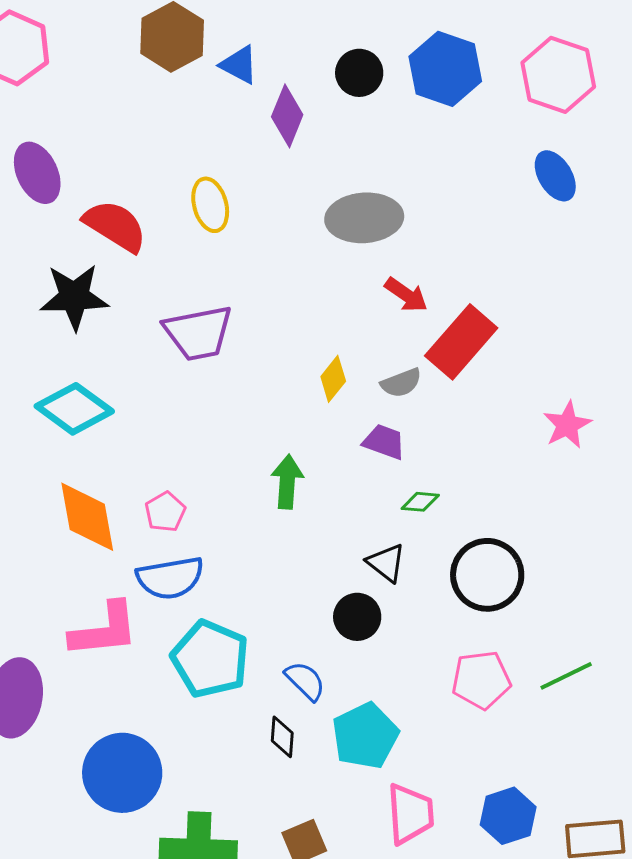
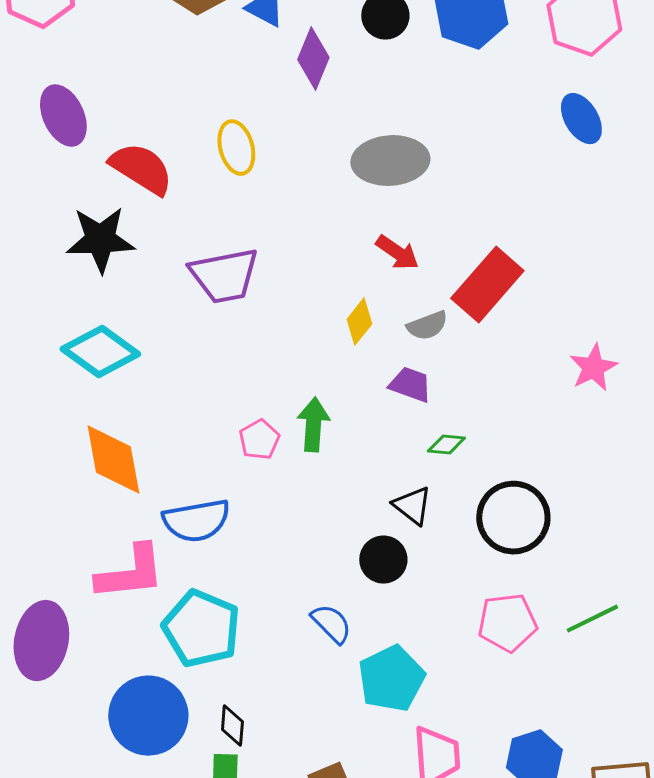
red arrow: (406, 295) -> (397, 253), moved
pink pentagon: (165, 512) -> (259, 440), moved
cyan pentagon: (210, 659) -> (201, 629), moved
black diamond: (282, 737) -> (232, 726), moved

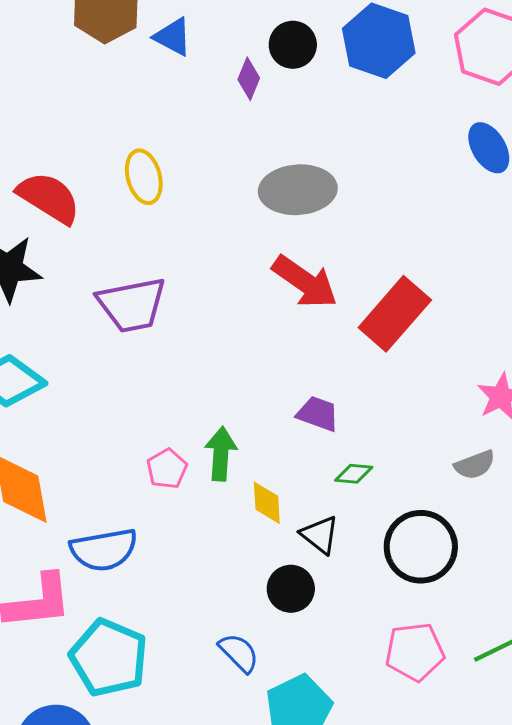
purple diamond: (313, 59) -> (249, 79), moved, size x0.7
red arrow: (397, 253) -> (305, 282), size x1.5
yellow diamond: (359, 322) -> (267, 503), moved, turned -42
gray semicircle: (427, 326) -> (475, 465), moved

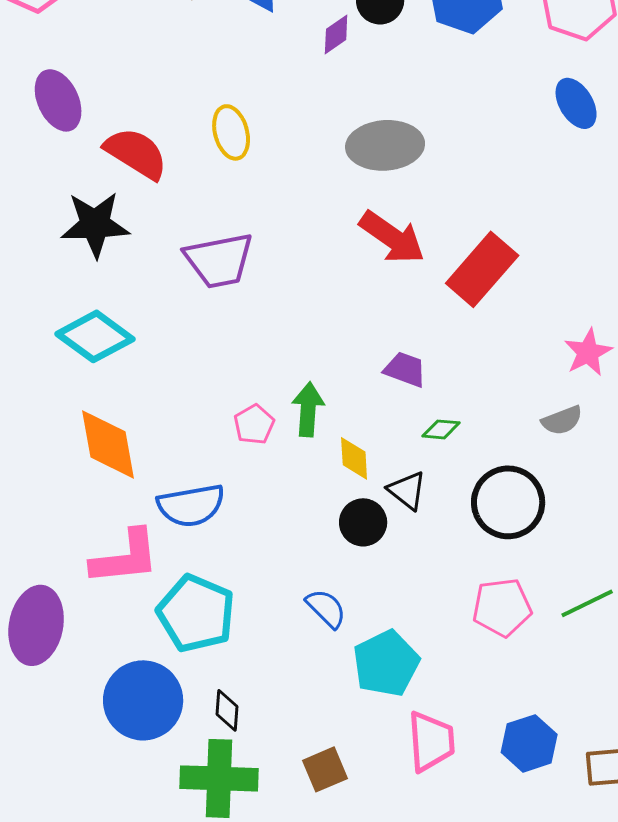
purple diamond: (249, 79) -> (336, 34), turned 33
black circle: (291, 589) -> (363, 522), moved

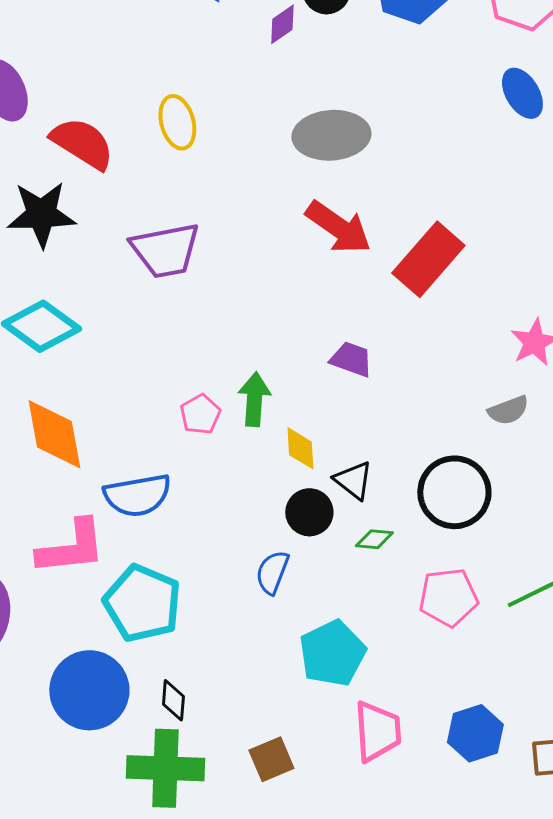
green diamond: (441, 429) -> (374, 539), moved
blue semicircle: (326, 608) -> (272, 572), moved, turned -114

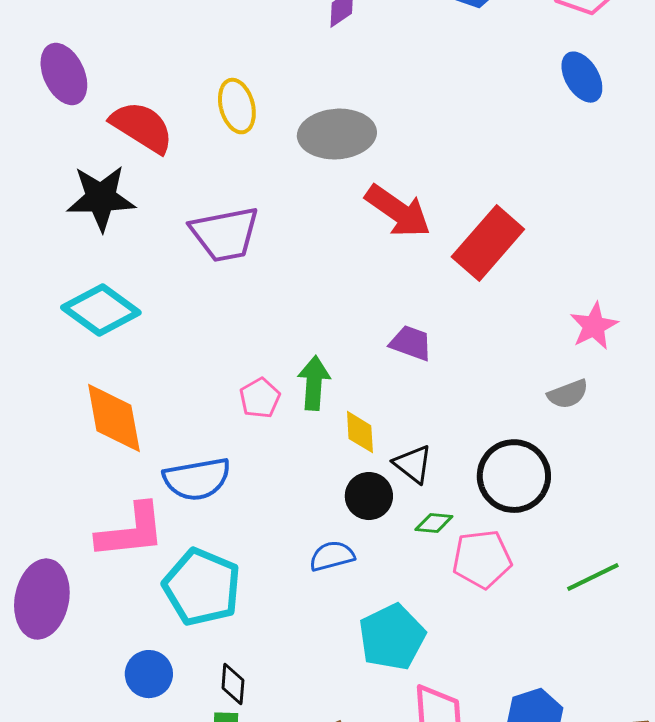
gray ellipse: (331, 135) -> (337, 134), moved
blue semicircle: (272, 572) -> (332, 556), turned 54
pink pentagon: (448, 597) -> (482, 559), moved
blue circle: (89, 690) -> (149, 674), size x0.6

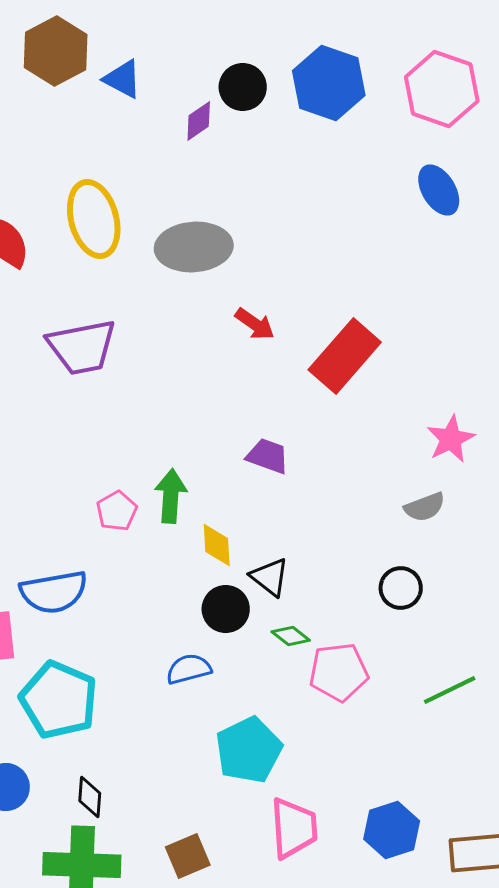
yellow ellipse: (237, 106) -> (94, 219), size x1.4
red arrow: (398, 211) -> (255, 324), size x0.6
black circle: (514, 476) -> (401, 588), moved, size x0.6
green diamond: (434, 523) -> (291, 636), turned 33

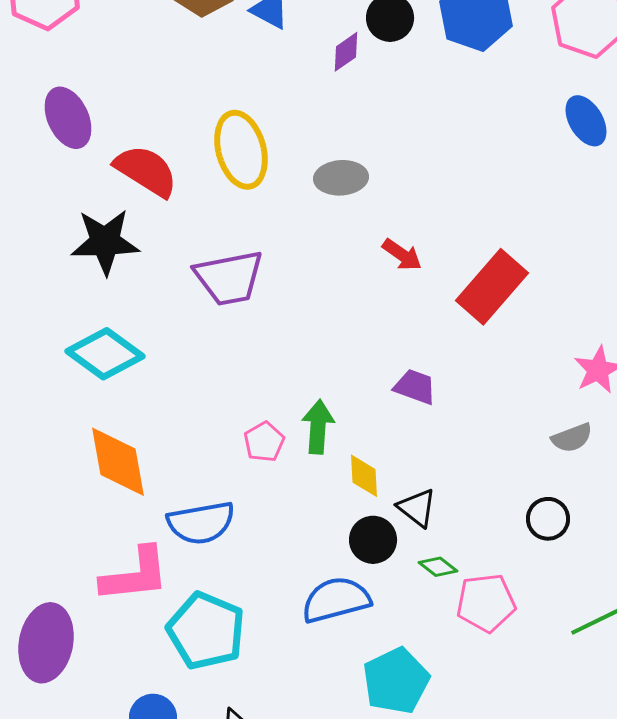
gray ellipse: (194, 247) -> (341, 178), size x0.7
blue semicircle: (189, 669) -> (336, 600), size x1.5

